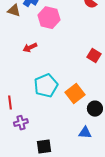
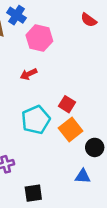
red arrow: (30, 48) -> (29, 74), moved
red square: (94, 56) -> (67, 104), moved

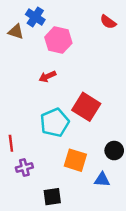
red square: (67, 104) -> (86, 107), size x1.6
orange square: (71, 129) -> (75, 160), moved, turned -35

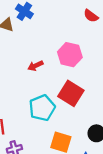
pink hexagon: (58, 40) -> (70, 55), moved

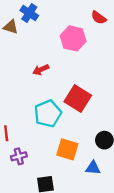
pink hexagon: (70, 55) -> (73, 38), moved

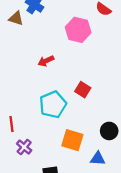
red square: (78, 99) -> (83, 90), size x0.6
purple cross: (19, 156) -> (24, 147), turned -35

